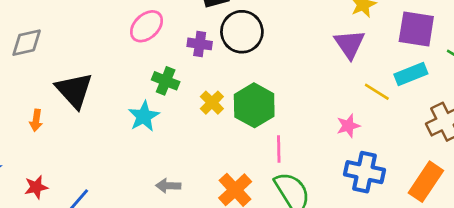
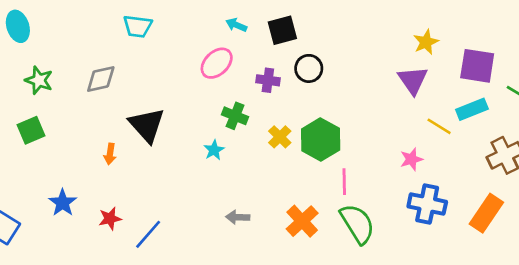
black circle: (242, 32) -> (309, 68), size x0.7
cyan star: (144, 116) -> (214, 150), size x0.7

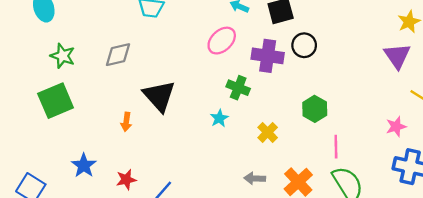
purple cross: (268, 80) -> (268, 56), size x1.5
green square: (31, 130) -> (56, 101), size x1.4
yellow cross: (280, 137) -> (268, 132), moved
green hexagon: (321, 140) -> (315, 109), size x0.7
gray arrow: (238, 217) -> (255, 178), moved

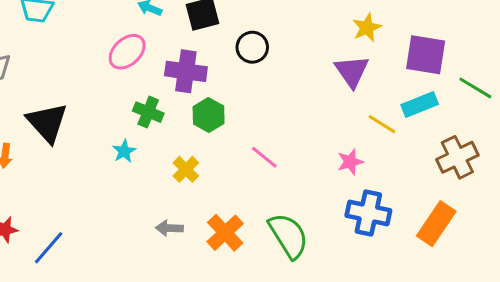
black circle: (304, 45) -> (252, 47), moved
green hexagon: (315, 109) -> (209, 115), moved
pink line: (336, 147) -> (264, 157), moved, turned -50

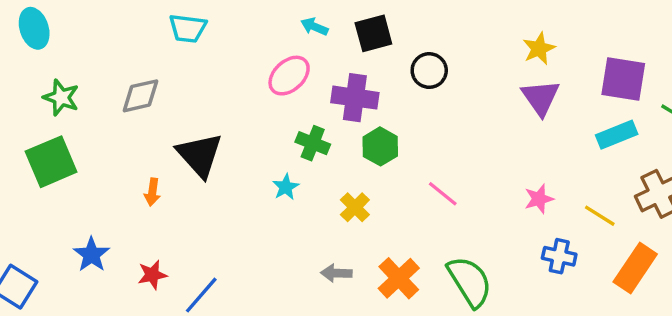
yellow star: (367, 28) -> (539, 49), moved
yellow line: (382, 124) -> (600, 216), moved
blue cross: (368, 213) -> (559, 256), size x0.7

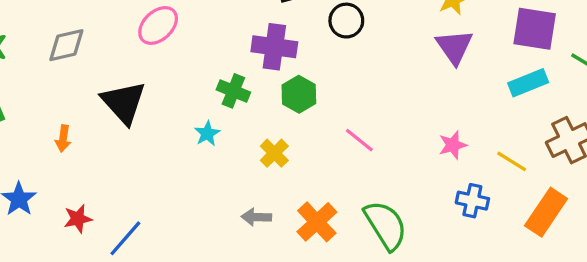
pink ellipse: (289, 76) -> (158, 25), moved
orange arrow: (152, 192) -> (63, 138), moved

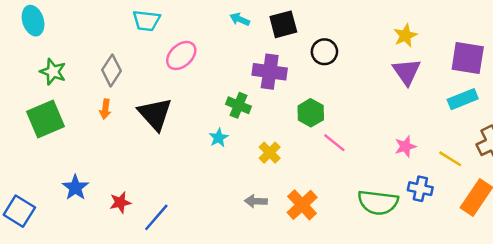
gray diamond: (66, 45) -> (111, 70), turned -44
green hexagon: (299, 94) -> (311, 113), moved
orange arrow: (63, 138) -> (105, 109), moved
green semicircle: (386, 225) -> (378, 202), moved, turned 129

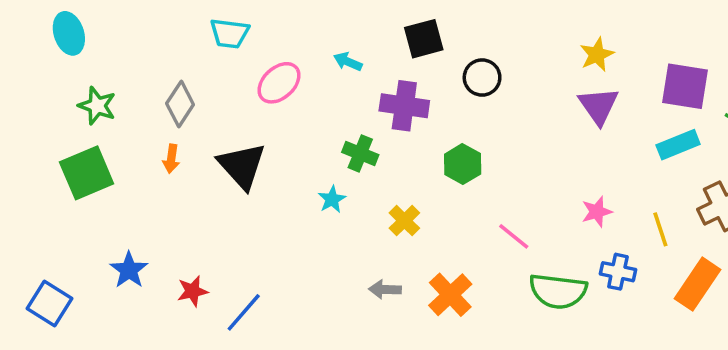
cyan arrow: (240, 19) -> (348, 62), moved
pink line: (334, 143) -> (514, 236), moved
yellow line: (450, 159) -> (660, 229), turned 40

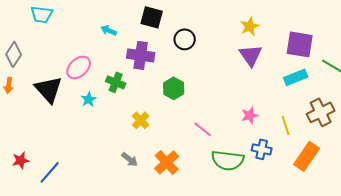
black square: (424, 39) -> (152, 17), turned 30
pink ellipse: (279, 83) -> (79, 67), moved
cyan star: (332, 199) -> (89, 99), moved
gray arrow: (385, 289) -> (130, 159), turned -144

